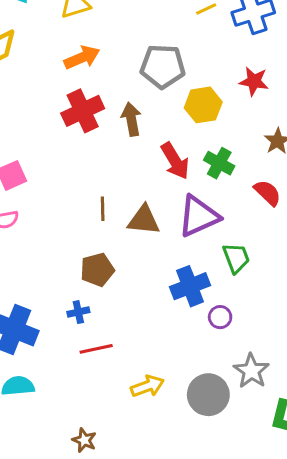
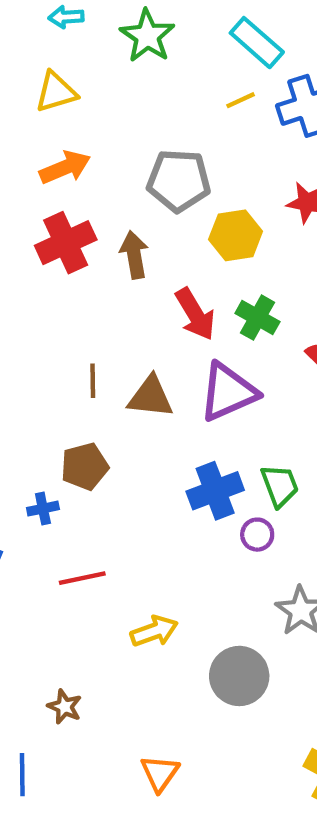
green trapezoid: (236, 258) -> (280, 486), moved
blue cross: (78, 312) -> (43, 509), moved
gray circle: (208, 395) -> (239, 676), moved

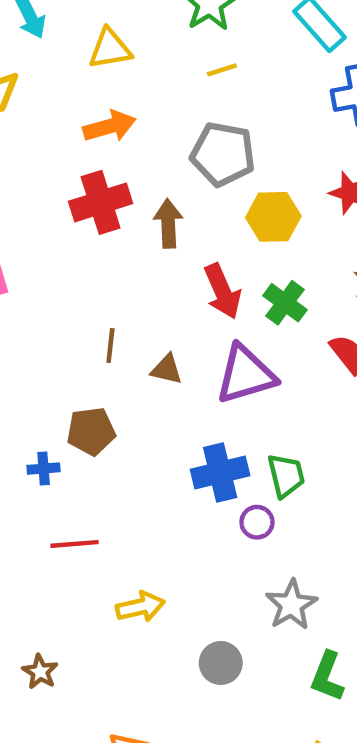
yellow line: (241, 100) -> (222, 70), moved
brown triangle: (151, 397) -> (167, 369), size x0.7
gray circle: (239, 676) -> (221, 663), size x0.7

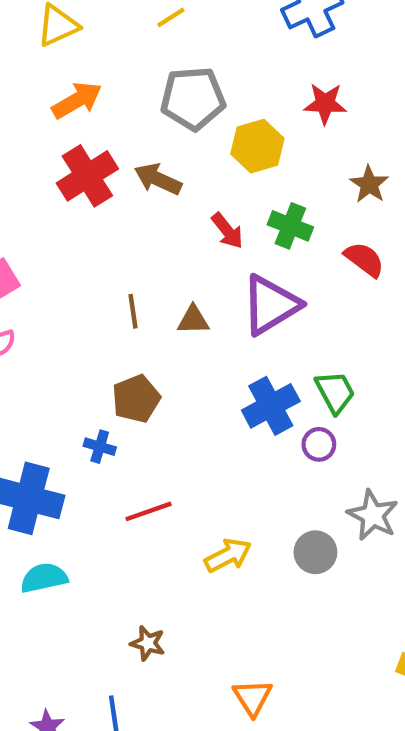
brown arrow: (168, 223) -> (158, 179), turned -48
red arrow: (222, 291) -> (227, 231), size x0.7
blue cross: (44, 469) -> (100, 447), turned 36
gray circle: (221, 663) -> (315, 552), moved

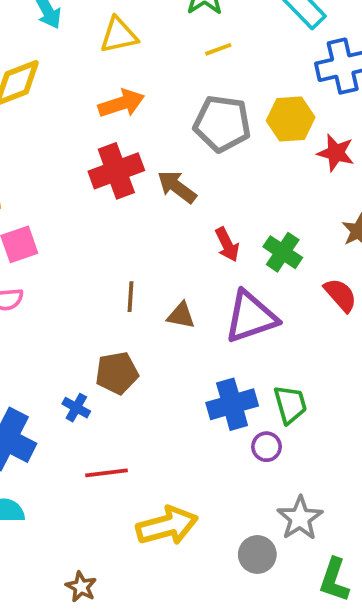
yellow hexagon: (257, 146) -> (291, 119), moved
gray circle: (315, 552) -> (257, 554), moved
yellow arrow: (228, 555) -> (167, 526), size x1.4

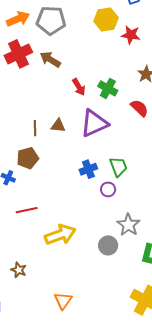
gray pentagon: (222, 124) -> (51, 20), moved
brown line: (130, 297) -> (35, 128), moved
blue cross: (232, 404) -> (88, 169), size x0.7

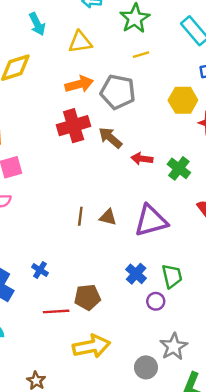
red arrow: (79, 87) -> (142, 159), moved, turned 120
green cross: (108, 88) -> (179, 168), moved
brown pentagon: (28, 158) -> (87, 297), moved
blue cross: (88, 169) -> (136, 274), turned -36

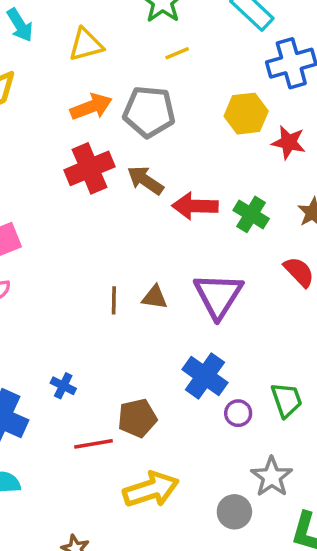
red arrow: (142, 159) -> (195, 206), size x1.4
purple triangle: (151, 221) -> (218, 296), turned -36
blue cross: (136, 274) -> (205, 376), size x1.4
green trapezoid: (172, 276) -> (287, 400), moved

